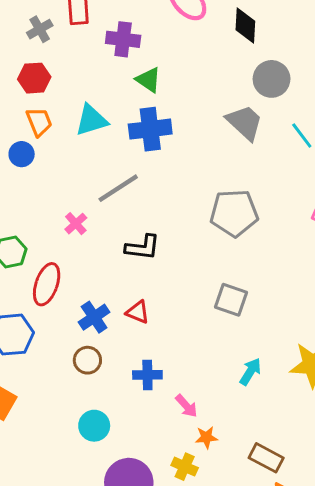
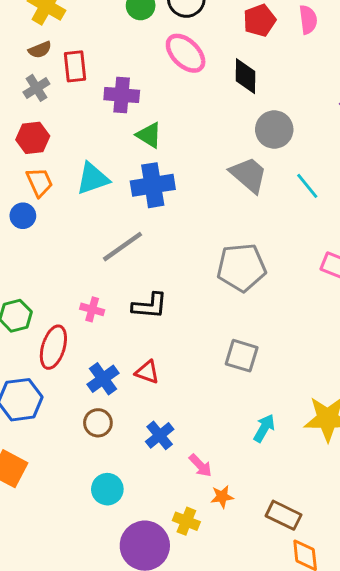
pink cross: (76, 224) -> (92, 309), moved, turned -30
blue cross: (147, 375) -> (160, 435), turned -36
yellow cross: (185, 467) -> (186, 521), moved

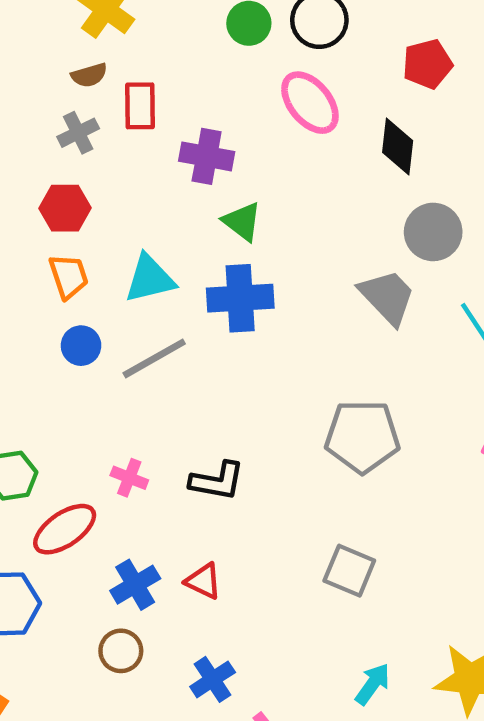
blue circle: (23, 216) -> (81, 346), moved
gray line: (122, 247) -> (154, 358), moved
red ellipse: (53, 347) -> (65, 529), turned 33

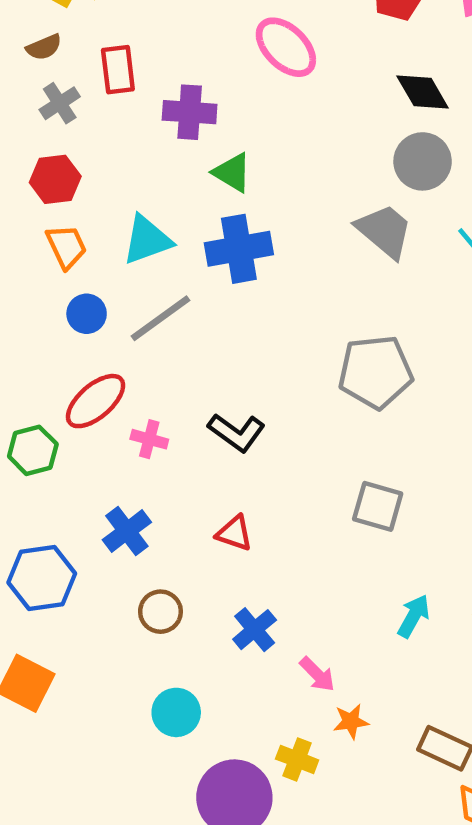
brown semicircle: (89, 75) -> (44, 47), moved
black diamond: (398, 147) -> (423, 92), moved, turned -30
black L-shape: (217, 481) -> (237, 432), turned 32
red ellipse: (65, 529) -> (96, 401), moved
blue cross: (135, 585) -> (127, 531), moved

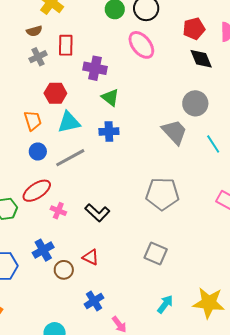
black diamond: (423, 92) -> (201, 59), moved
red hexagon: (55, 179) -> (55, 93), moved
blue cross: (239, 249) -> (109, 132), size x0.7
brown circle: (160, 612) -> (64, 270), moved

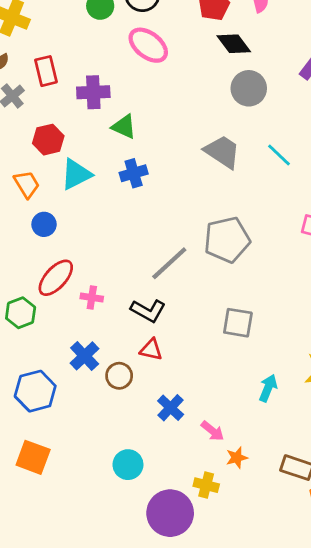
gray circle: (195, 103) -> (249, 88), moved
gray line: (70, 158) -> (169, 263), moved
black L-shape: (97, 213) -> (148, 311), moved

